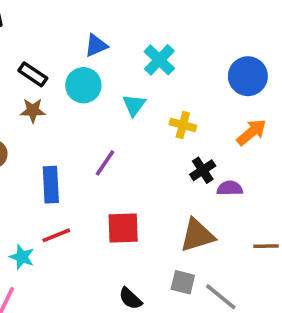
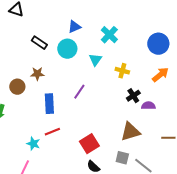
brown star: (33, 111) -> (37, 74), moved
red square: (123, 228) -> (89, 144), moved, turned -30

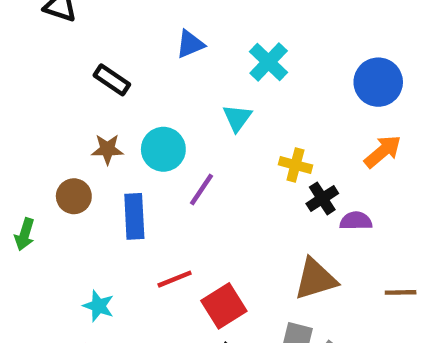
cyan circle: (67, 49) -> (163, 149), moved
yellow cross: (122, 71) -> (295, 165), moved
brown circle: (17, 87) -> (74, 196), moved
red line: (52, 132) -> (175, 279), moved

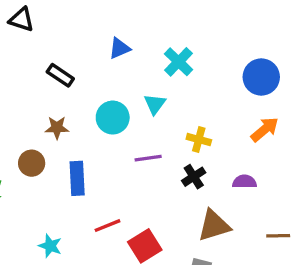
cyan circle: (163, 149) -> (113, 118), moved
purple line: (201, 190) -> (148, 158), moved, turned 48
black cross: (322, 198) -> (194, 177), moved

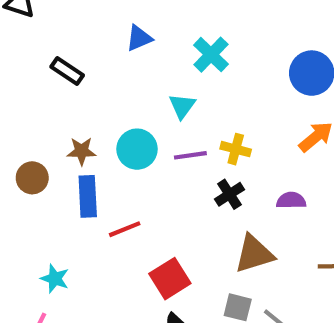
cyan circle: (113, 118) -> (137, 149), moved
brown star: (57, 128) -> (82, 151), moved
purple line: (148, 158) -> (190, 155), moved
red line: (108, 226) -> (125, 229), moved

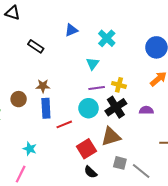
cyan circle: (137, 149) -> (89, 108), moved
black cross: (229, 194) -> (116, 107), size x1.5
brown triangle: (254, 254) -> (111, 137), moved

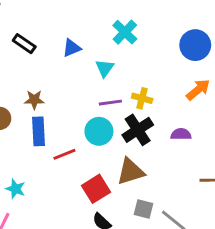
blue triangle: (71, 30) -> (72, 48), moved

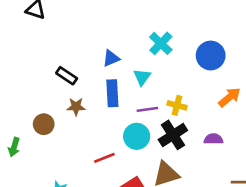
black rectangle: (24, 44) -> (67, 76), moved
blue circle: (195, 45) -> (211, 56), moved
blue rectangle: (39, 131) -> (112, 93), moved

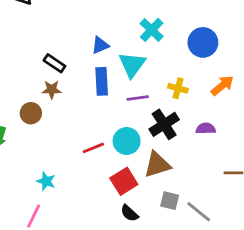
cyan triangle: (142, 77) -> (132, 65), size x1.5
yellow cross: (177, 105) -> (178, 88), moved
brown star: (76, 107) -> (52, 90), moved
cyan circle: (137, 136) -> (127, 141), moved

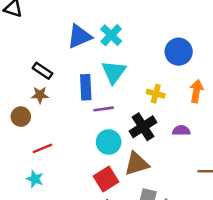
cyan cross: (152, 30) -> (111, 35), moved
blue triangle: (100, 45) -> (79, 36), moved, size x1.5
orange arrow: (222, 85) -> (196, 91), turned -40
purple line: (138, 98) -> (104, 109), moved
red line: (93, 148) -> (42, 148), moved

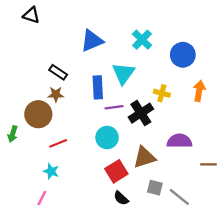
cyan cross: (111, 35) -> (142, 40), moved
brown circle: (21, 117) -> (38, 114), size x1.5
black cross: (143, 127) -> (141, 113), moved
purple semicircle: (181, 131) -> (179, 141), moved, size x1.5
cyan circle: (109, 142) -> (107, 138), moved

